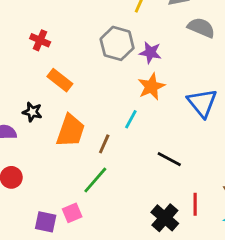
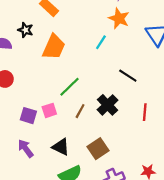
orange star: (151, 87) -> (119, 18), turned -30
brown line: (104, 144) -> (80, 111), moved
black cross: (165, 218) -> (108, 105), moved

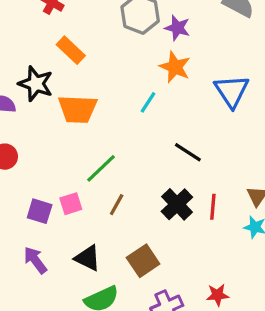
black star: (25, 30) -> (36, 84), size x1.5
orange trapezoid: (54, 47) -> (78, 109), turned 68
black cross: (108, 105) -> (177, 204), moved

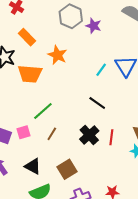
orange star: (175, 67) -> (57, 55), moved
cyan line: (148, 102) -> (101, 70), moved

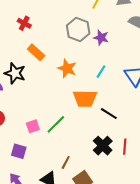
cyan line: (101, 70) -> (101, 72), moved
orange trapezoid: (30, 74) -> (85, 99), moved
pink square: (24, 132) -> (33, 126), moved
brown line: (52, 134) -> (66, 162), moved

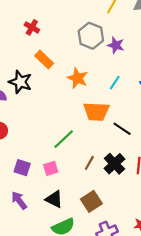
pink square: (33, 126) -> (51, 168), moved
brown line: (66, 162) -> (89, 163), moved

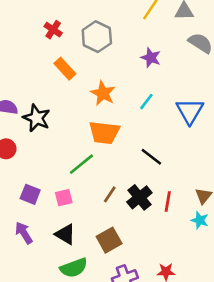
gray hexagon: (91, 36) -> (97, 37), moved
black star: (20, 82) -> (36, 118), moved
orange trapezoid: (96, 112) -> (104, 133), moved

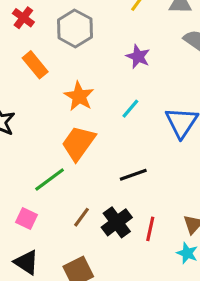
orange trapezoid: (104, 133) -> (78, 143), turned 116
black line: (151, 157) -> (133, 175), turned -60
pink square: (64, 198) -> (27, 218), turned 36

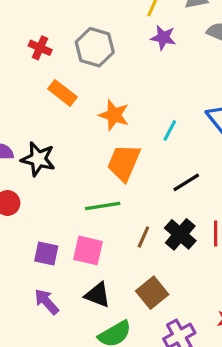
purple star: (138, 57) -> (163, 38), moved
cyan line: (130, 109) -> (170, 130), moved
green line: (50, 180) -> (103, 206), turned 40
pink square: (27, 218) -> (88, 250), size x1.4

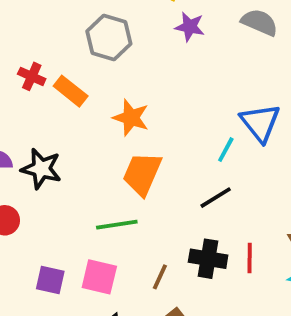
red cross: (40, 48) -> (32, 76), moved
cyan line: (170, 130) -> (226, 150), moved
black cross: (180, 234) -> (208, 259), turned -32
brown line: (143, 237) -> (160, 277), moved

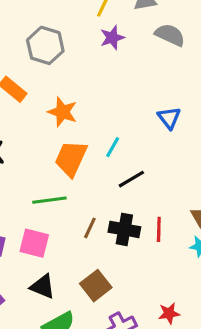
purple star: (190, 27) -> (112, 38), turned -30
blue triangle: (260, 123) -> (169, 118), size x0.7
cyan line: (226, 150) -> (113, 147), moved
brown line: (160, 277) -> (90, 228), moved

